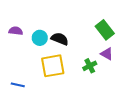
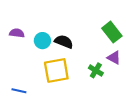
green cross: (90, 66) -> (96, 70), turned -32

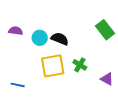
purple triangle: (114, 58) -> (107, 79), moved
green cross: (96, 70) -> (80, 65), moved

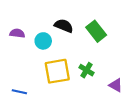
green rectangle: (105, 30) -> (96, 31), moved
black semicircle: (60, 39) -> (64, 26), moved

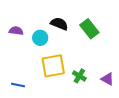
green cross: (86, 70) -> (79, 76), moved

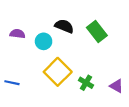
yellow square: (53, 66) -> (58, 72), turned -35
blue line: (18, 85) -> (12, 83), moved

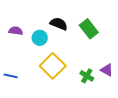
green cross: (86, 83) -> (87, 76), moved
purple triangle: (116, 86) -> (107, 70), moved

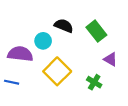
purple semicircle: (16, 31) -> (20, 54), moved, size x1.6
purple triangle: (107, 70) -> (110, 59), moved

